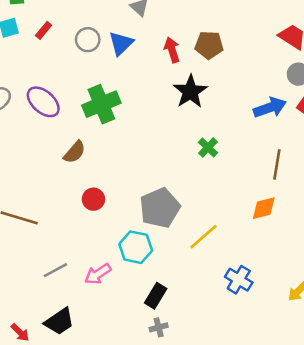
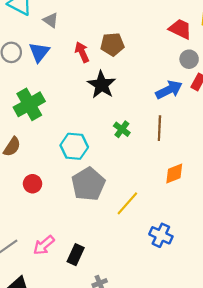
brown line: (277, 164) -> (159, 128), moved
cyan hexagon: (136, 247) -> (74, 146), moved
black rectangle: (156, 296) -> (76, 255), moved

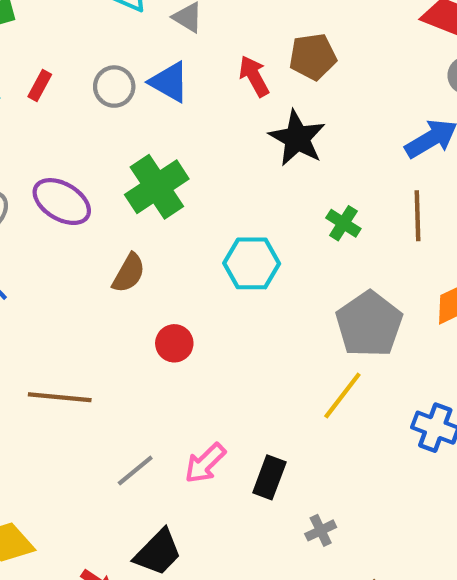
blue triangle: (39, 52) -> (169, 82), turned -35
gray pentagon: (88, 184) -> (369, 324), moved
yellow line: (127, 203) -> (342, 396), moved

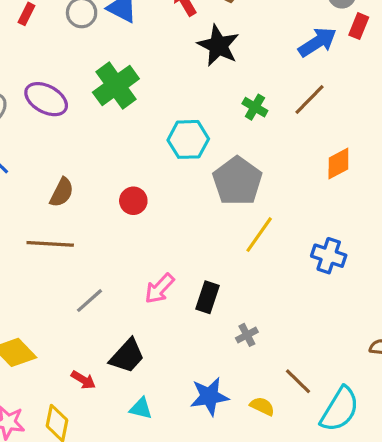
brown line: (418, 216) -> (310, 100), turned 48
brown semicircle: (129, 273) -> (62, 192), moved
gray pentagon: (369, 324) -> (237, 181), moved
gray line: (135, 470) -> (89, 301), moved

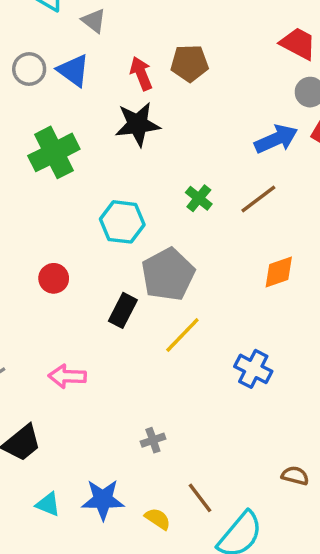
black star: (218, 46) -> (138, 124), moved, turned 30
pink arrow: (159, 289) -> (67, 376), turned 40
black rectangle: (207, 297) -> (123, 310), moved
cyan triangle: (141, 408) -> (48, 504), moved

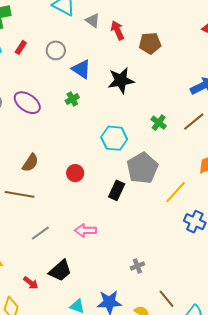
blue triangle: (73, 70) -> (81, 69), moved
red arrow: (141, 73) -> (117, 30), moved
green cross: (54, 152) -> (72, 99), size x0.5
yellow line: (182, 335) -> (176, 192), moved

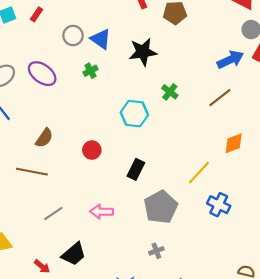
gray circle: (56, 50) -> (73, 36), moved
green cross: (159, 123) -> (170, 92), moved
gray pentagon: (142, 168) -> (161, 207), moved

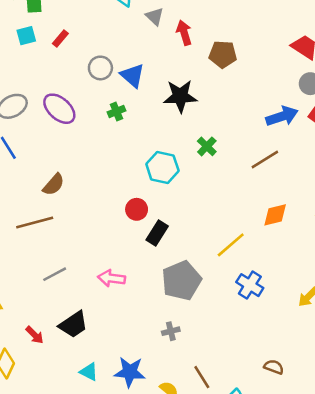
red circle: (92, 150) -> (137, 209), moved
brown line: (32, 172) -> (35, 222), turned -32

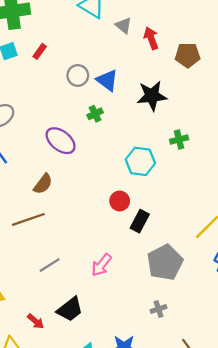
purple ellipse: (59, 109) -> (61, 141), moved
green cross: (207, 146) -> (179, 140), turned 36
pink arrow: (111, 278) -> (101, 265), turned -55

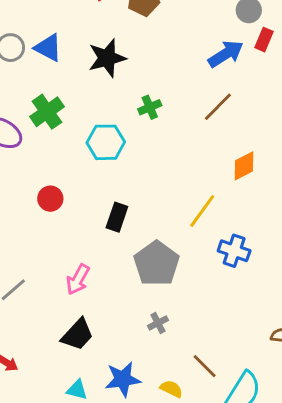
green cross: (95, 114) -> (47, 112), moved, size x1.6
red circle: (120, 201) -> (50, 199), moved
black trapezoid: (70, 309) -> (77, 335), moved

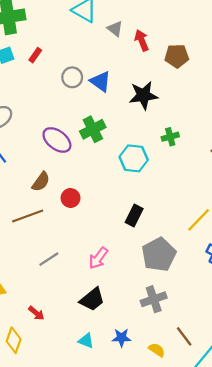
red circle: (50, 199) -> (71, 198), moved
gray cross: (158, 323) -> (154, 299), size x1.6
blue star: (123, 379) -> (121, 338), size x0.7

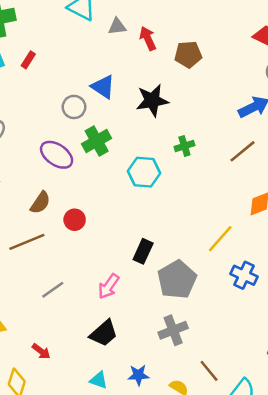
gray triangle: (115, 29) -> (117, 26), turned -42
gray circle: (72, 77) -> (74, 107), moved
black rectangle: (134, 216) -> (143, 251), moved

